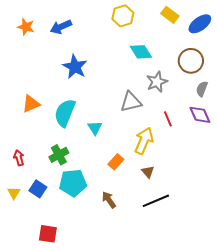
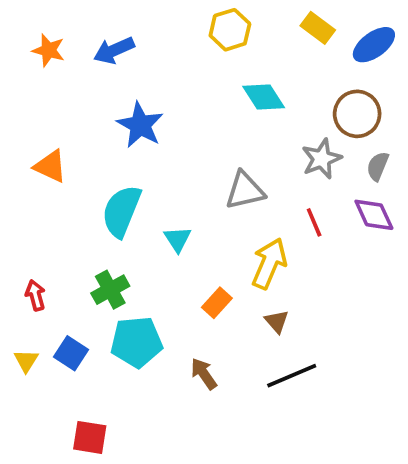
gray star: (157, 82) -> (322, 159), moved
orange triangle: (31, 104) -> (50, 166), moved, turned 48

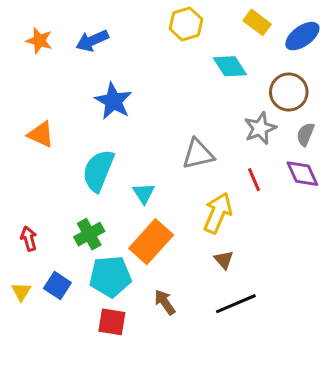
cyan diamond: (264, 97) -> (230, 66), moved
orange rectangle: (217, 303) -> (151, 242), moved, size x1.8
red square: (90, 437) -> (112, 322), moved

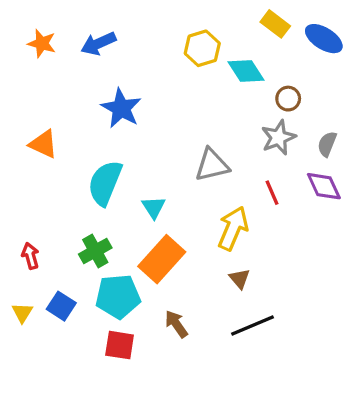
yellow hexagon: (186, 24) -> (202, 48), moved
blue ellipse: (302, 36) -> (324, 39), turned 68
brown circle: (289, 92) -> (288, 99), moved, size x0.6

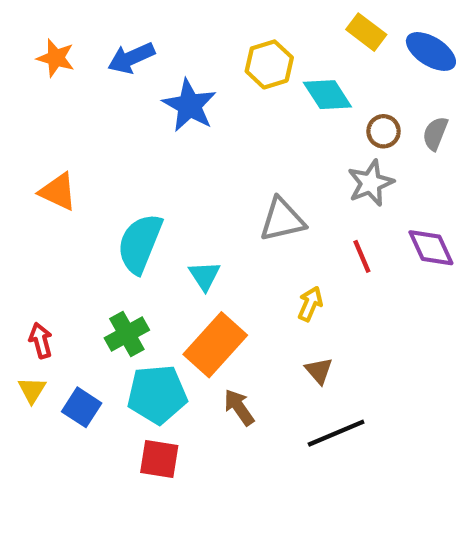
blue star: (121, 108) -> (189, 105), moved
gray semicircle: (327, 144) -> (435, 133), moved
yellow arrow: (233, 228) -> (310, 304), size x0.6
yellow triangle: (22, 313) -> (32, 390), moved
brown arrow: (176, 324) -> (239, 407), moved

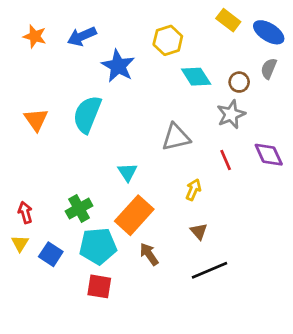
cyan diamond: (327, 95) -> (196, 77), moved
gray semicircle: (435, 133) -> (269, 69), moved
orange triangle: (58, 192) -> (36, 120), turned 30
cyan semicircle: (140, 243) -> (87, 114), moved

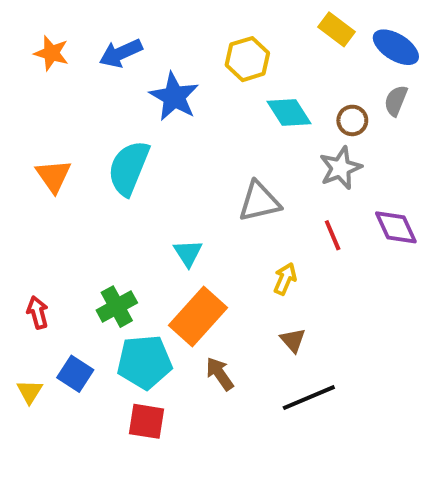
yellow triangle: (20, 243) -> (30, 392), moved

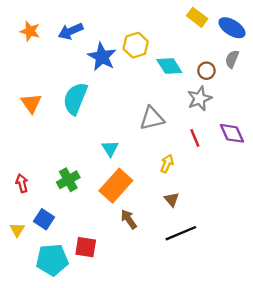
yellow hexagon: (247, 59) -> (136, 45), moved
cyan pentagon: (144, 362) -> (52, 260), moved

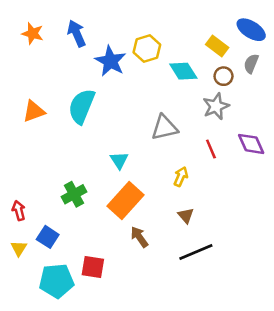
yellow rectangle: (197, 17) -> (217, 46), moved
blue arrow: (71, 31) -> (77, 33), turned 90
orange triangle: (31, 103) -> (34, 111), turned 45
red arrow: (22, 183) -> (19, 211), moved

